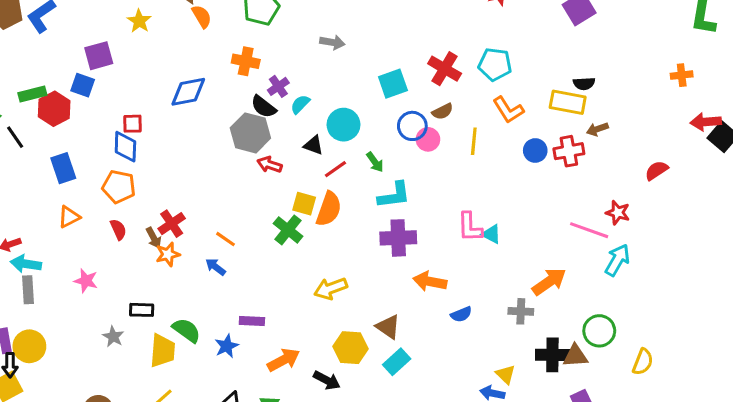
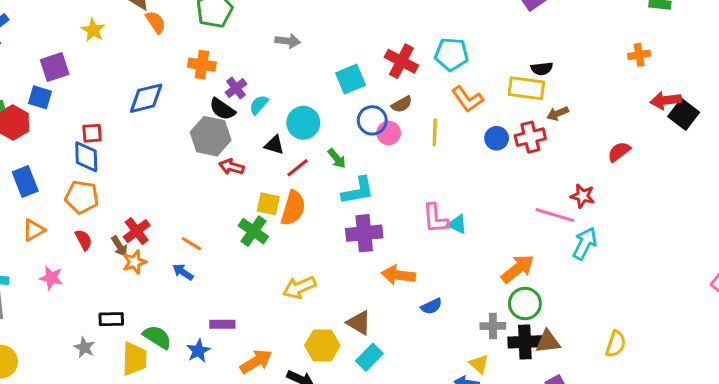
pink star: (86, 281) -> (51, 278), moved
gray cross: (521, 311) -> (493, 326), moved
green circle: (599, 331) -> (525, 304), moved

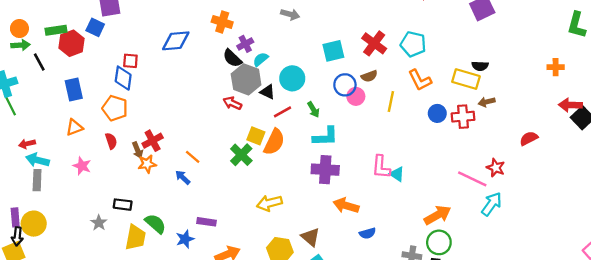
gray hexagon: (211, 136) -> (246, 79), moved

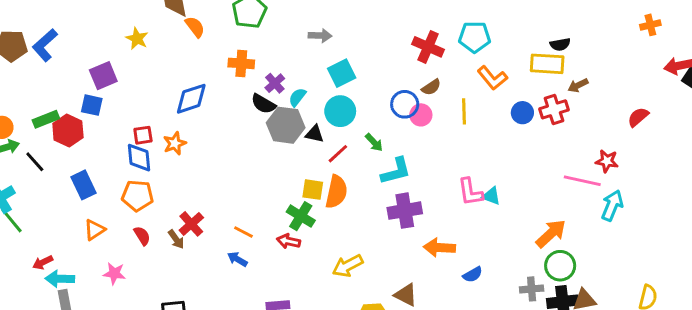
cyan square: (333, 51) -> (342, 73), moved
red arrow: (232, 103) -> (289, 241), moved
orange star: (147, 164) -> (175, 143), moved

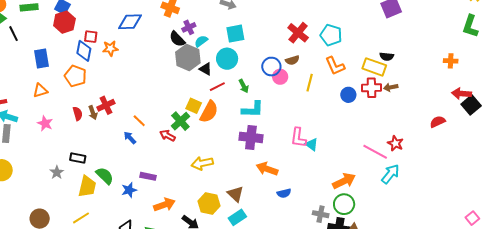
red cross: (554, 109) -> (371, 88), moved
red semicircle: (638, 117) -> (438, 122), moved
red hexagon: (68, 130) -> (64, 22), moved
red semicircle: (142, 236) -> (78, 114), moved

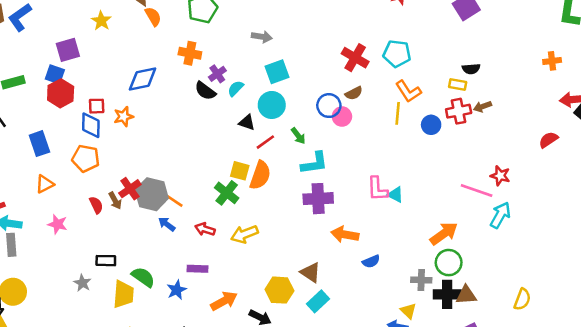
gray hexagon: (188, 58) -> (152, 194), moved
yellow rectangle: (374, 67) -> (458, 85), size x0.6
yellow line: (310, 83) -> (398, 113), moved
red arrow: (167, 136) -> (205, 229), moved
yellow arrow: (202, 163) -> (244, 234), moved

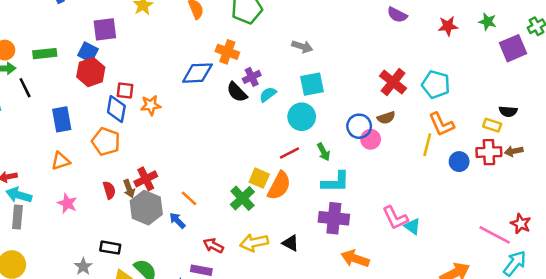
blue diamond: (143, 79) -> (197, 73), moved
black triangle: (247, 122) -> (290, 243), moved
pink L-shape: (377, 189) -> (395, 218), turned -32
gray hexagon: (152, 194) -> (146, 208), moved
red arrow: (205, 229) -> (213, 246), moved

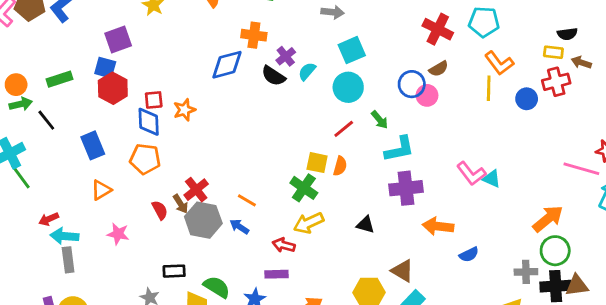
brown arrow: (514, 151) -> (581, 62), moved, turned 42
orange semicircle: (279, 186) -> (340, 166), size x0.6
yellow arrow: (254, 243) -> (309, 223), moved

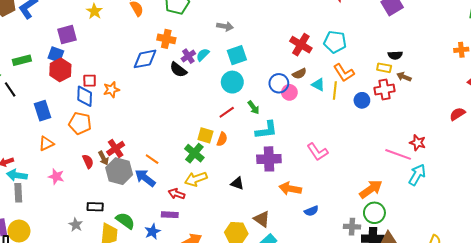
cyan semicircle: (307, 71) -> (203, 55), moved
cyan triangle: (492, 179) -> (318, 85), moved
blue arrow: (239, 227) -> (145, 178), size x1.5

